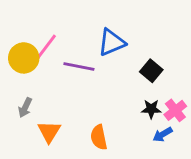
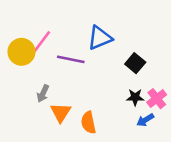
gray arrow: (25, 108) -> (43, 93), moved
orange triangle: (49, 132) -> (61, 112), moved

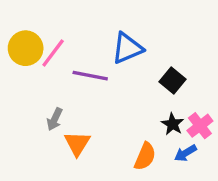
yellow circle: (21, 52) -> (26, 48), moved
black star: (135, 97) -> (173, 124), turned 30
orange semicircle: (88, 123) -> (145, 156), moved, turned -145

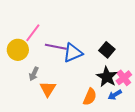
yellow circle: (26, 48) -> (18, 50), moved
blue triangle: (127, 48) -> (73, 53), moved
black star: (173, 124) -> (107, 77), size x1.5

